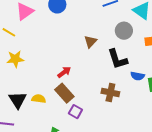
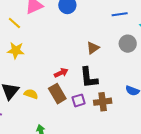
black L-shape: (118, 59) -> (89, 78), moved
brown cross: (110, 93) -> (103, 102), turned -30
purple square: (75, 112) -> (79, 100), moved, turned 32

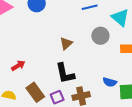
red arrow: (61, 73) -> (18, 66), moved

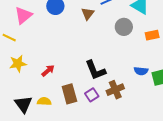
brown triangle: (66, 43) -> (88, 14), moved
brown rectangle: (35, 92) -> (69, 94), turned 30

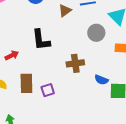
black L-shape: (95, 70) -> (41, 40), moved
brown cross: (115, 90) -> (75, 63), moved

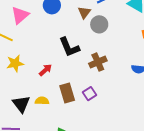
gray circle: (96, 33) -> (99, 24), moved
brown cross: (75, 63) -> (98, 62), moved

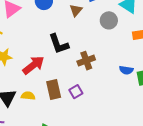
gray circle: (99, 24) -> (109, 20), moved
red arrow: (45, 70) -> (33, 65), size x1.6

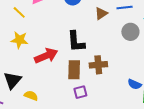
brown rectangle: (54, 89) -> (74, 70), moved
yellow semicircle: (28, 96) -> (31, 96), moved

